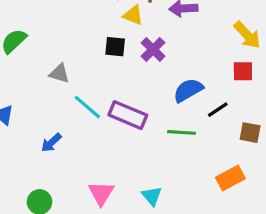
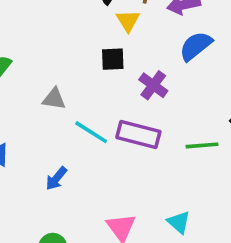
yellow triangle: (133, 15) -> (128, 21), turned 45
purple cross: (153, 49) -> (153, 85), moved
blue semicircle: (188, 90) -> (196, 46), moved

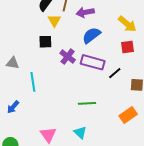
cyan line: (91, 132) -> (33, 82), turned 48
purple rectangle: (138, 135) -> (93, 62), moved
green line: (202, 145) -> (87, 103), moved

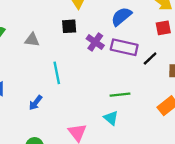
gray triangle: (13, 63) -> (32, 40), moved
cyan triangle: (80, 132) -> (111, 118), moved

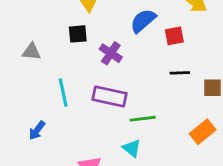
red square: (163, 28) -> (174, 36), moved
purple rectangle: (124, 47) -> (109, 97), moved
black line: (150, 58) -> (180, 73), turned 42

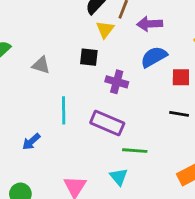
purple cross: (111, 53) -> (117, 82), turned -30

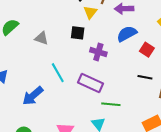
red square: (181, 77) -> (147, 50), turned 32
cyan line: (64, 110) -> (58, 73), turned -30
blue arrow: (31, 142) -> (33, 96), size x1.5

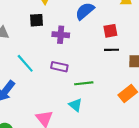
red square: (147, 50) -> (110, 31), moved, turned -32
purple rectangle: (90, 83) -> (59, 67), size x0.7

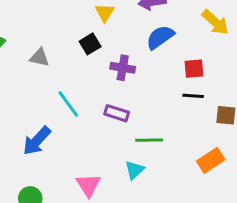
black square: (37, 20) -> (90, 44), turned -32
cyan triangle: (75, 105) -> (134, 170), turned 32

